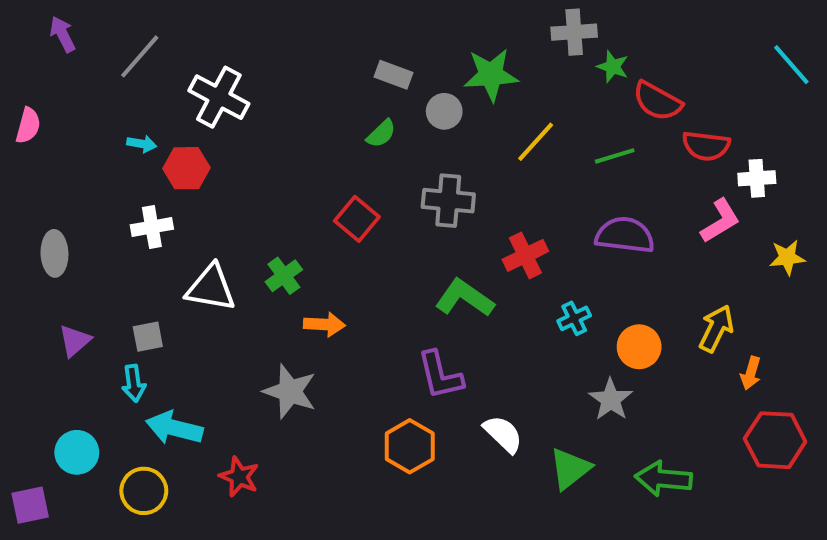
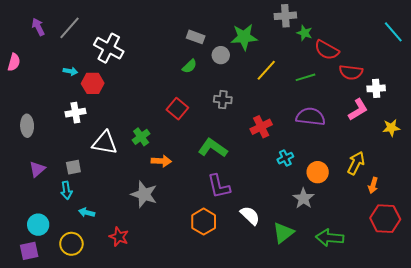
purple arrow: (63, 34) -> (38, 27), moved
gray cross: (448, 201) -> (223, 100), size x0.7
green L-shape: (465, 298) -> (213, 148), moved
cyan arrow: (174, 428) -> (87, 213), size x0.6
purple square: (30, 505) -> (29, 251), moved

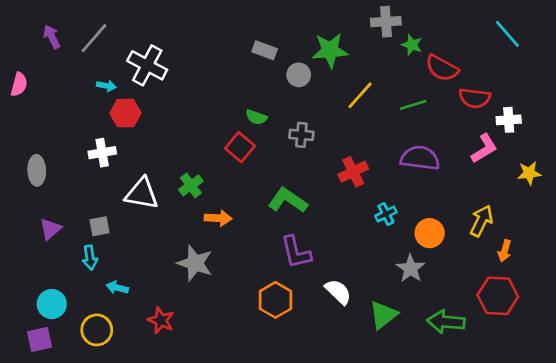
cyan line: (393, 32) -> (507, 34), moved
green semicircle: (189, 66) -> (256, 117), moved, turned 63
cyan arrow: (70, 71) -> (106, 86), moved
red hexagon: (385, 219) -> (498, 296), moved

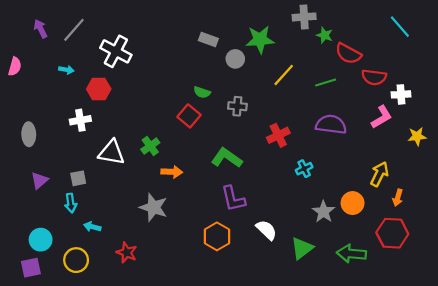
cyan arrow: (106, 86) -> (66, 70), moved
orange circle: (430, 233) -> (353, 203), moved

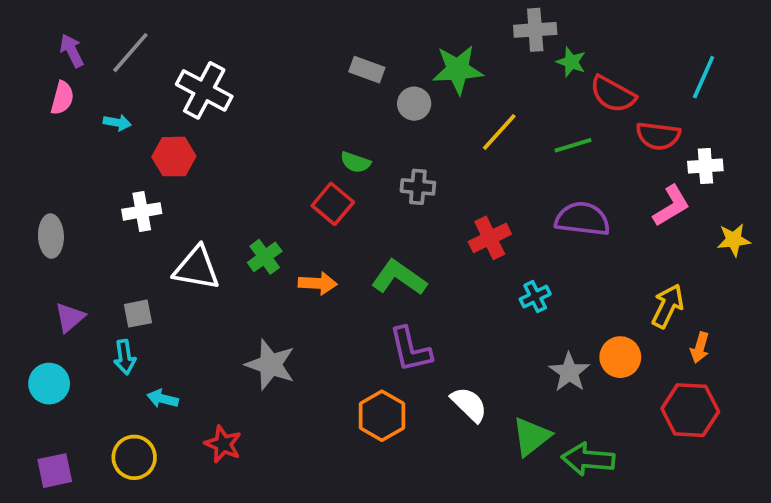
cyan line: (400, 27) -> (704, 77), moved, turned 65
pink semicircle: (15, 66) -> (62, 98), moved
orange arrow: (172, 172) -> (318, 283), moved
cyan circle: (41, 240) -> (49, 384), moved
green arrow: (351, 254) -> (588, 459), moved

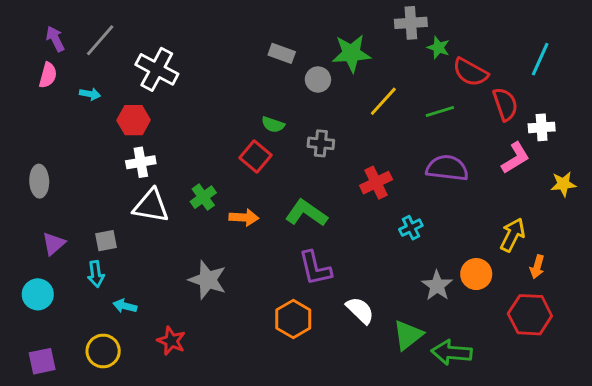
red semicircle: (658, 136) -> (505, 104), turned -116
white cross: (142, 211) -> (141, 162), moved

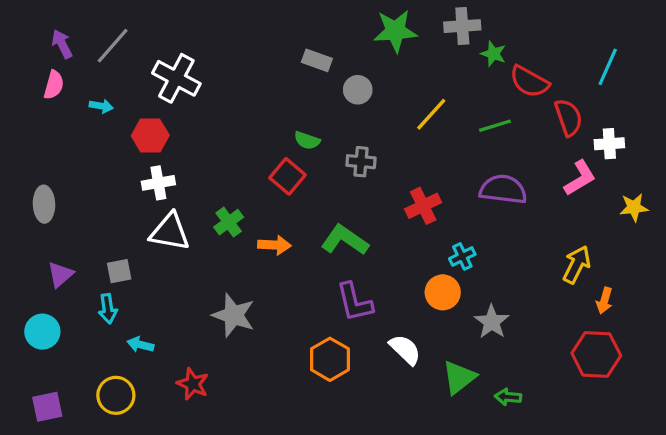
green star: (351, 53) -> (395, 31), moved
orange circle: (476, 274) -> (443, 292), moved
green arrow: (452, 352) -> (508, 397), size x0.6

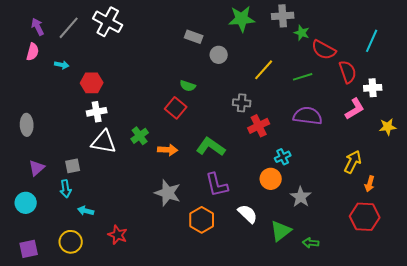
white cross: (176, 78) -> (108, 22), moved
gray cross: (361, 162) -> (242, 103), moved
gray star: (234, 315) -> (168, 193), moved

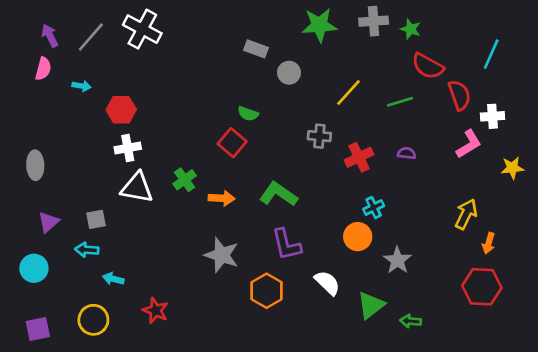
green star: (302, 33) -> (411, 29), moved
purple semicircle: (308, 116) -> (407, 153), size x0.5
red cross: (259, 126) -> (359, 157), moved
cyan arrow: (66, 189) -> (87, 250), turned 102

